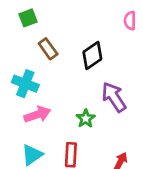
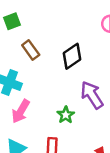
pink arrow: (37, 115) -> (21, 111), turned 140

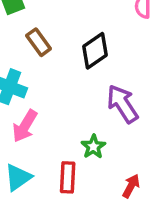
green star: (66, 115) -> (93, 147), moved

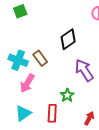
brown rectangle: (39, 42) -> (40, 58), moved

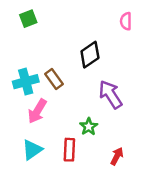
cyan cross: (18, 60) -> (26, 82), turned -36

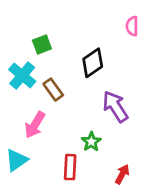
green square: (28, 19) -> (42, 44), moved
cyan cross: (26, 82) -> (22, 75), moved, turned -35
cyan triangle: (32, 150) -> (17, 160), moved

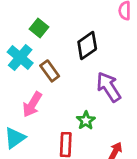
green square: (42, 44) -> (39, 28), turned -30

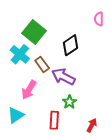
green square: (39, 28) -> (34, 32), size x1.6
purple arrow: (109, 87) -> (63, 77), moved, turned -30

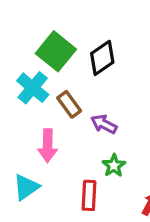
black diamond: (70, 45) -> (102, 58), moved
purple arrow: (63, 77) -> (104, 124), size x0.7
pink arrow: (29, 90) -> (48, 146), turned -30

